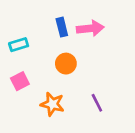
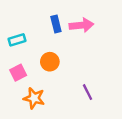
orange circle: (66, 64) -> (50, 62), moved
orange star: (52, 104) -> (34, 98), moved

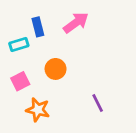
blue rectangle: (56, 24) -> (38, 27), moved
pink arrow: (81, 25) -> (76, 23), moved, turned -30

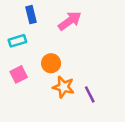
blue rectangle: (38, 27) -> (31, 15), moved
orange star: (38, 110) -> (64, 87), moved

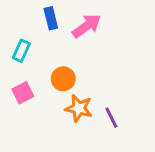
blue rectangle: (31, 15) -> (51, 18), moved
cyan rectangle: (17, 41) -> (21, 51), turned -49

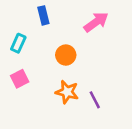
pink arrow: (87, 26) -> (96, 22), moved
orange circle: (63, 79) -> (66, 55), moved

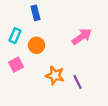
pink arrow: (96, 22) -> (82, 37), moved
orange circle: (66, 55) -> (37, 45), moved

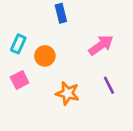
blue rectangle: (35, 13) -> (61, 13), moved
purple line: (78, 82) -> (109, 85), moved

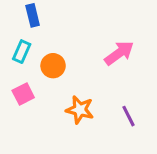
blue rectangle: (61, 13) -> (33, 15), moved
purple line: (109, 85) -> (129, 116), moved

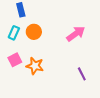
orange circle: (53, 66) -> (34, 32), moved
orange star: (80, 110) -> (35, 66), moved

